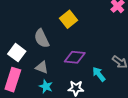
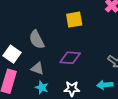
yellow square: (69, 19) -> (74, 20), moved, turned 30
cyan arrow: (99, 74) -> (105, 85), moved, turned -56

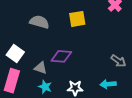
gray semicircle: (37, 40) -> (39, 22), moved, turned 132
purple diamond: (70, 58) -> (61, 56), moved

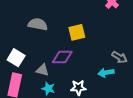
yellow square: (77, 19) -> (77, 32), moved
cyan arrow: (108, 84) -> (106, 73), moved

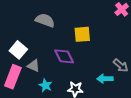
purple diamond: (62, 57) -> (64, 56), turned 55
gray triangle: (42, 70) -> (33, 66), moved

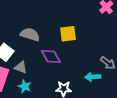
gray semicircle: (45, 20) -> (30, 34), moved
cyan star: (45, 85) -> (25, 86), moved

